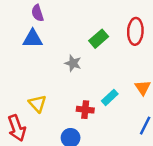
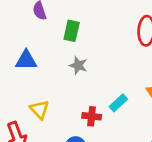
blue triangle: (33, 39) -> (26, 60), moved
green rectangle: (99, 39) -> (72, 31), moved, turned -36

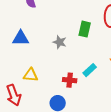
green rectangle: (72, 31) -> (85, 29), moved
yellow triangle: (39, 110) -> (31, 75), turned -42

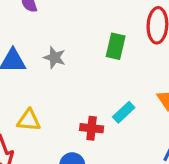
gray star: (60, 42) -> (55, 57), moved

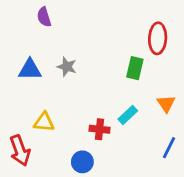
green rectangle: (116, 46) -> (135, 68), moved

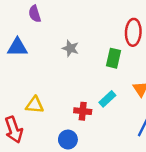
gray star: (67, 67) -> (70, 48), moved
blue triangle: (30, 70) -> (17, 47), moved

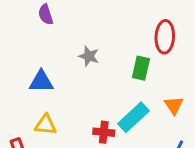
blue triangle: (17, 47) -> (41, 81), moved
cyan rectangle: (107, 99) -> (134, 117), size x1.5

